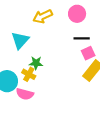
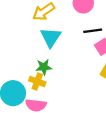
cyan triangle: (20, 40) -> (51, 37), moved

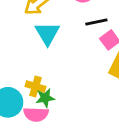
green star: (44, 67) -> (45, 98), moved

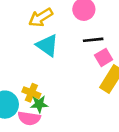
cyan triangle: (47, 33) -> (47, 45), turned -30

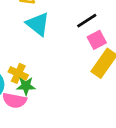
black line: (93, 40) -> (87, 21), turned -30

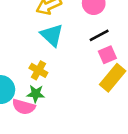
yellow cross: (18, 73) -> (38, 70), moved

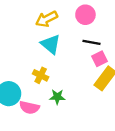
black line: (99, 35) -> (92, 42), turned 42
green star: (36, 94) -> (57, 97), moved

